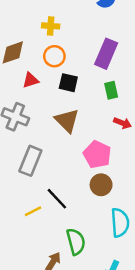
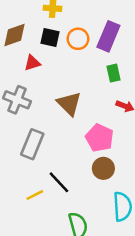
orange circle: (54, 56) -> (78, 39), moved
black square: (68, 83) -> (50, 38), moved

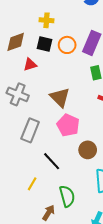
pink pentagon: (100, 138) -> (68, 125), moved
yellow line: (35, 195) -> (32, 184), moved, turned -32

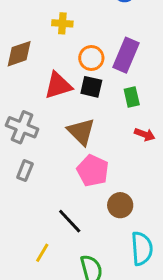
black square: (44, 44) -> (91, 87), moved
red triangle: (30, 65) -> (58, 85), moved, size x1.5
gray rectangle: (30, 130) -> (25, 171), moved, size x0.6

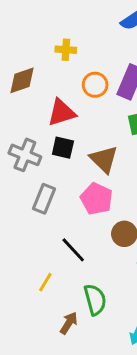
black square: (91, 87) -> (63, 148), moved
brown triangle: (81, 132) -> (104, 159), moved
gray rectangle: (25, 171) -> (44, 199), moved, size x1.4

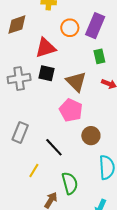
gray cross: (25, 155) -> (19, 79), turned -30
gray rectangle: (44, 199) -> (20, 132), moved

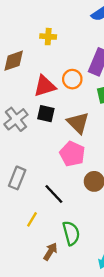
orange circle: (70, 28) -> (72, 79), moved
gray cross: (19, 79) -> (16, 119), turned -30

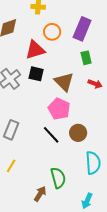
orange circle: (72, 79) -> (52, 32), moved
black line: (54, 194) -> (51, 135), moved
yellow line: (32, 219) -> (11, 166), moved

